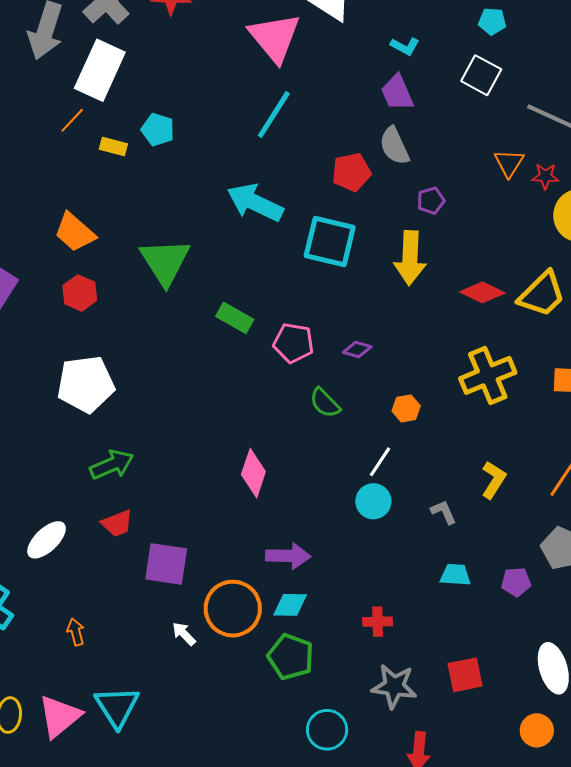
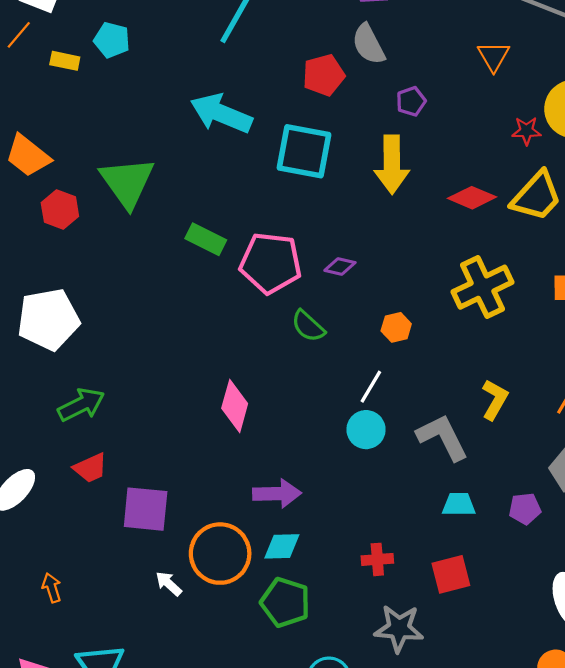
red star: (545, 176) -> (526, 131), moved
red hexagon: (80, 293) -> (60, 210), moved
pink pentagon: (293, 343) -> (271, 263), size x1.4
gray L-shape: (444, 512) -> (442, 437), size x1.8
red square: (465, 675) -> (451, 574), moved

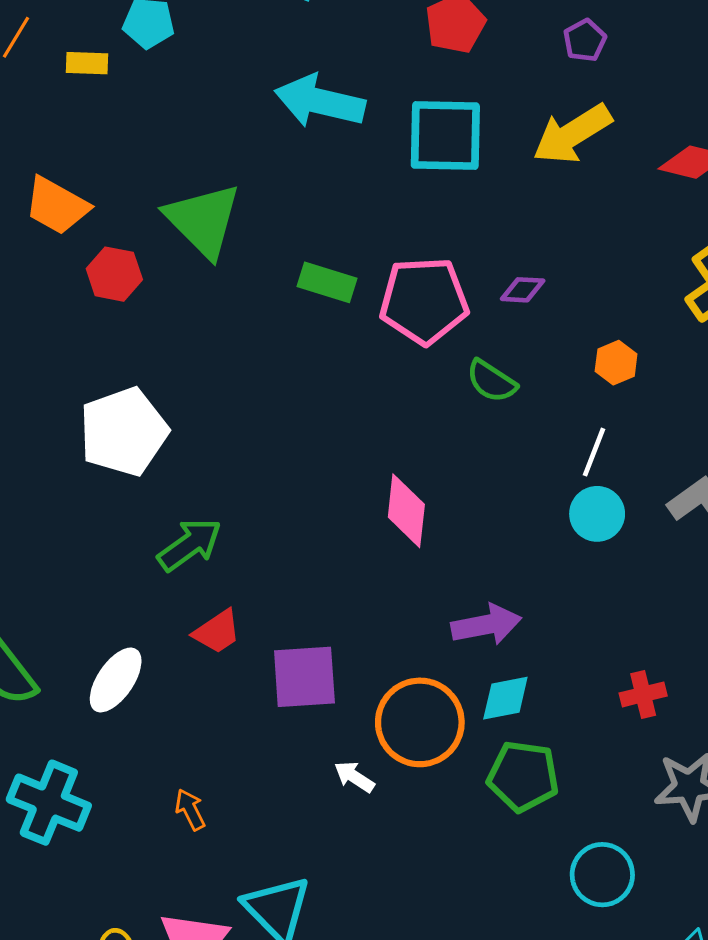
yellow arrow: (392, 165) -> (572, 134), turned 68

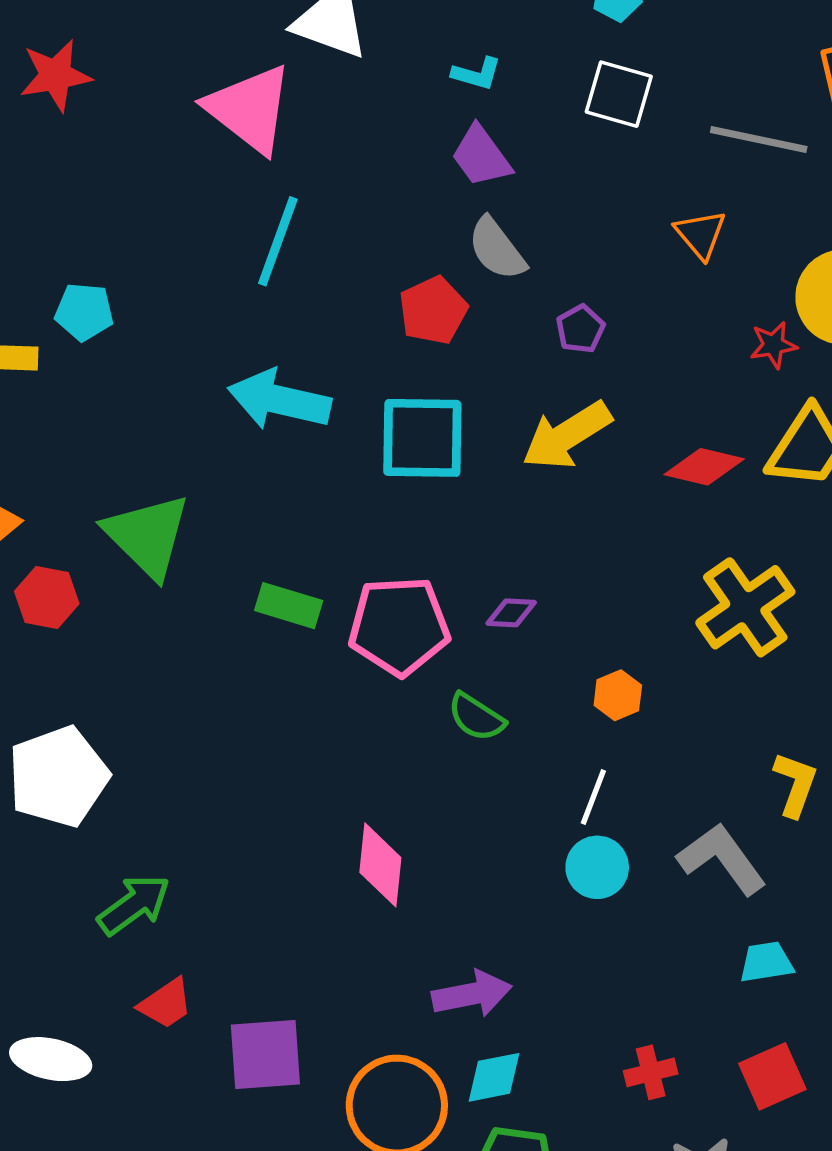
white ellipse: (116, 680) -> (51, 1059), turned 68

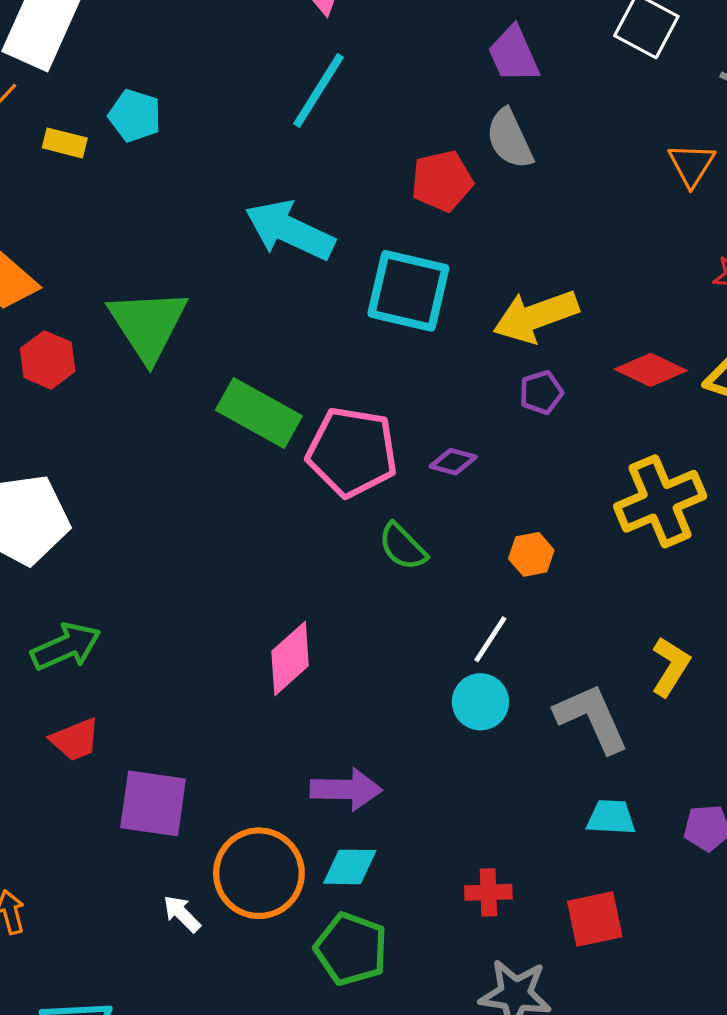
purple pentagon: (580, 329) -> (541, 392), moved
green rectangle: (289, 606) -> (259, 413), size x1.4
pink diamond: (380, 865) -> (290, 659), turned 30

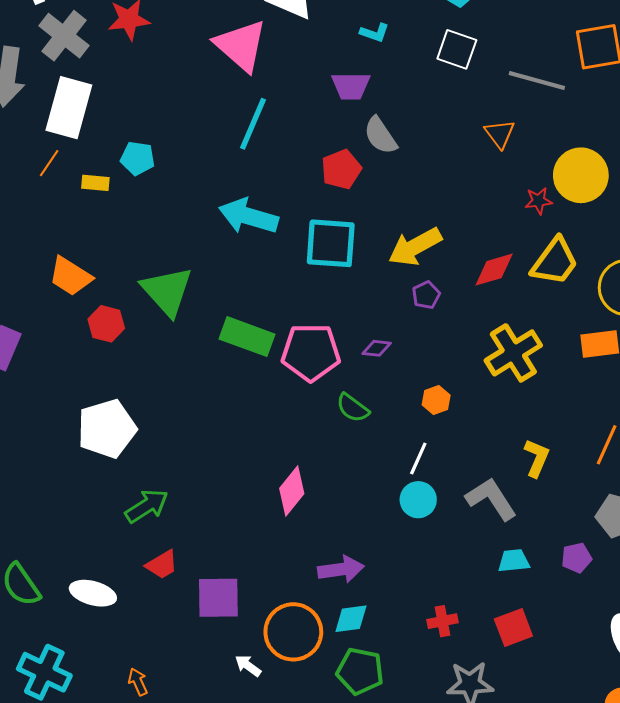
purple trapezoid: (514, 54) -> (351, 86), moved, turned -57
red diamond: (651, 370) -> (494, 270), turned -33

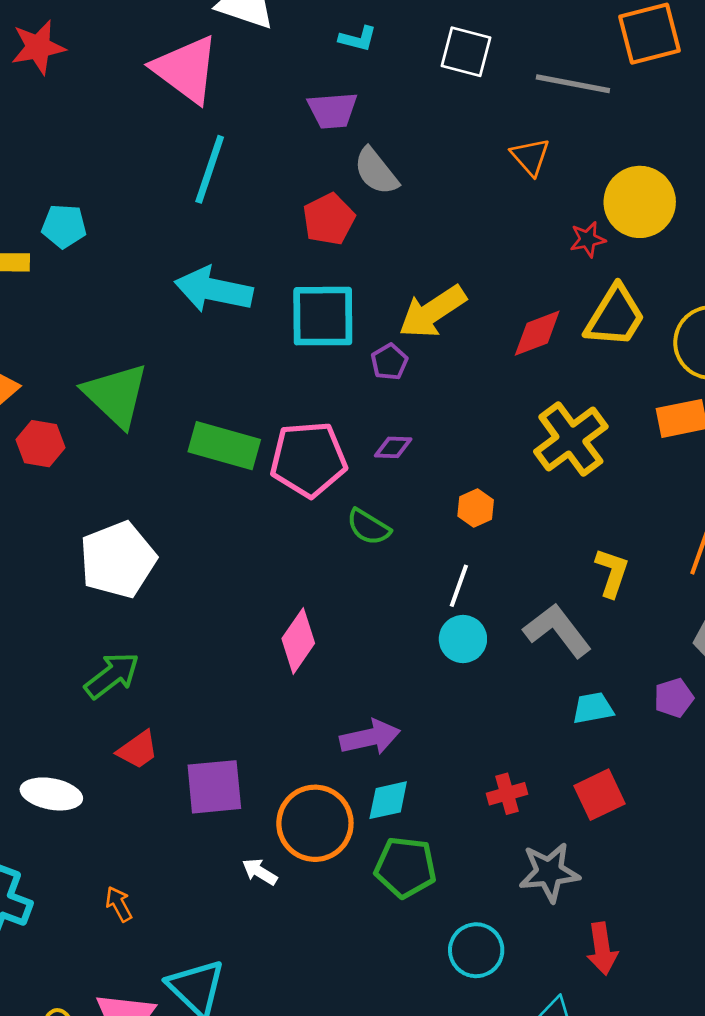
purple pentagon: (426, 295) -> (389, 362), moved
white pentagon: (107, 429) -> (118, 560), moved

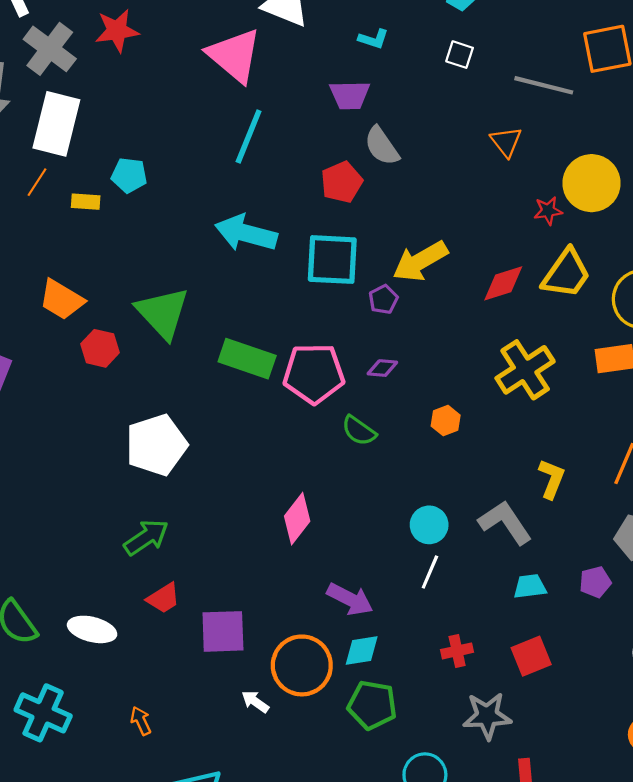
white square: (466, 52) -> (460, 55), size x0.7
white line: (459, 586) -> (430, 572), moved
purple arrow: (370, 737) -> (350, 599), turned 36

